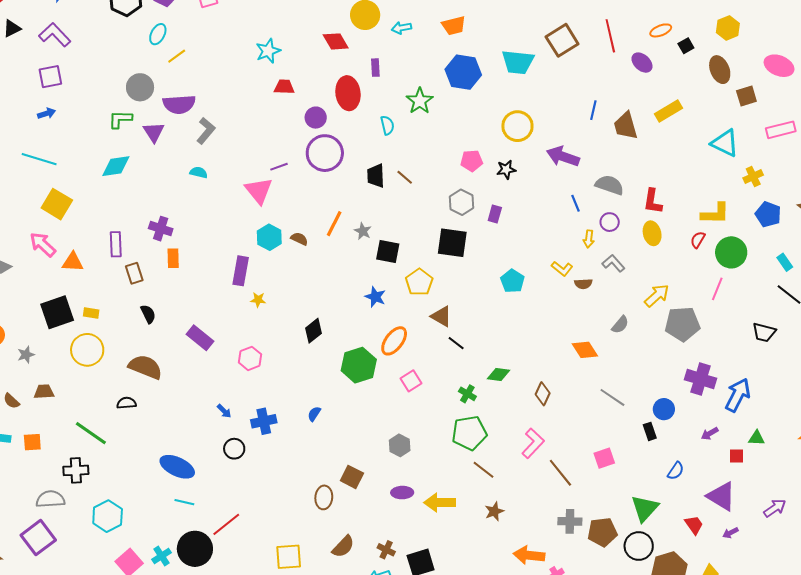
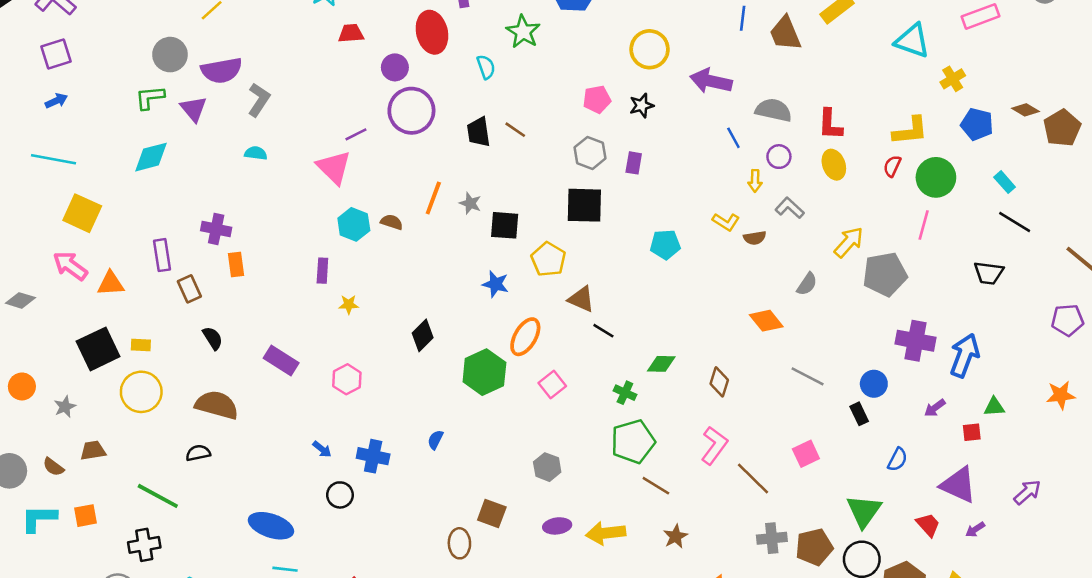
purple rectangle: (241, 271) -> (322, 271), size x0.7
cyan pentagon: (512, 281) -> (665, 245), turned -30
blue cross: (264, 421) -> (373, 456), turned 30

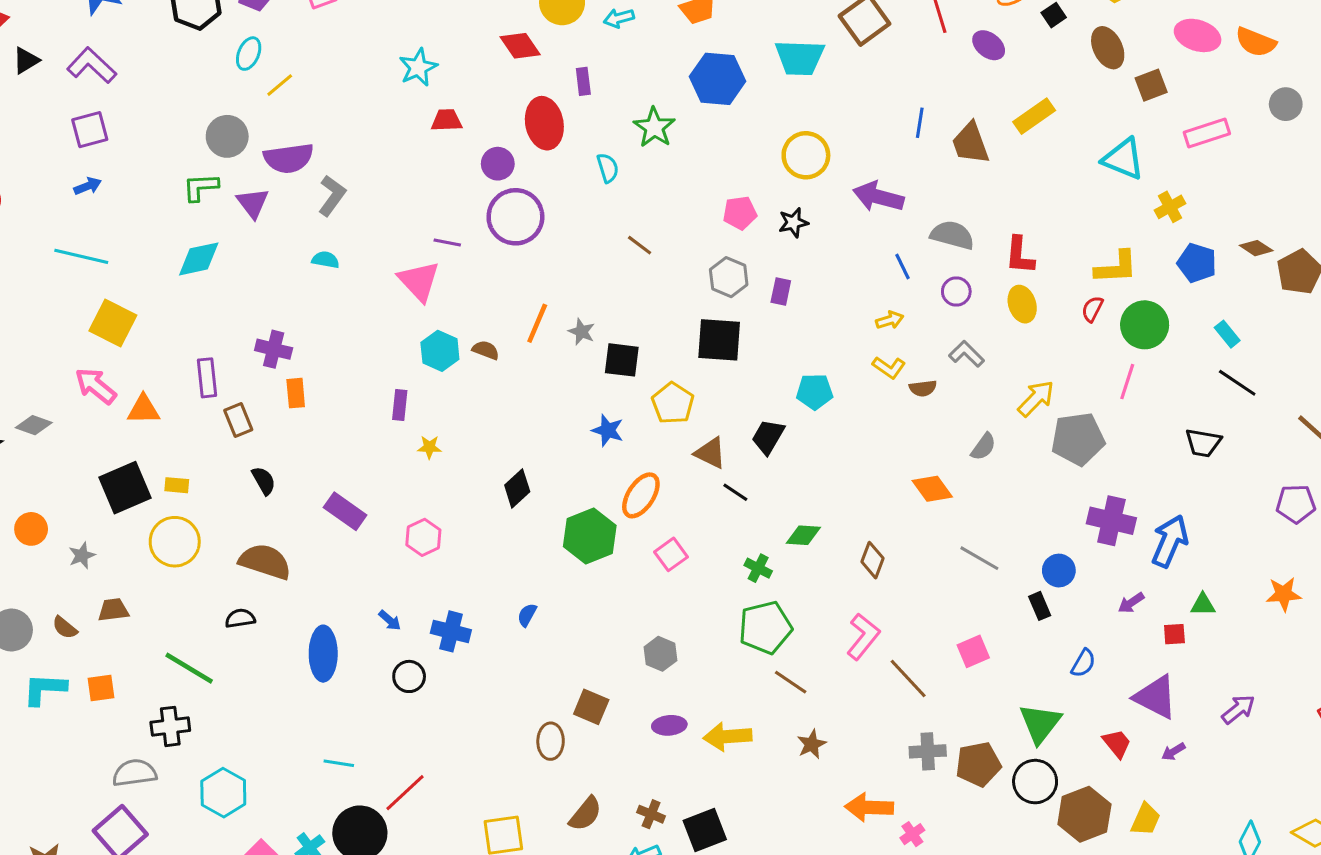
black trapezoid: (479, 132) -> (768, 437), moved, turned 36
purple line: (356, 134) -> (447, 242), turned 35
yellow arrow: (755, 181) -> (890, 320), moved, turned -110
blue ellipse: (271, 526) -> (323, 654), moved, turned 69

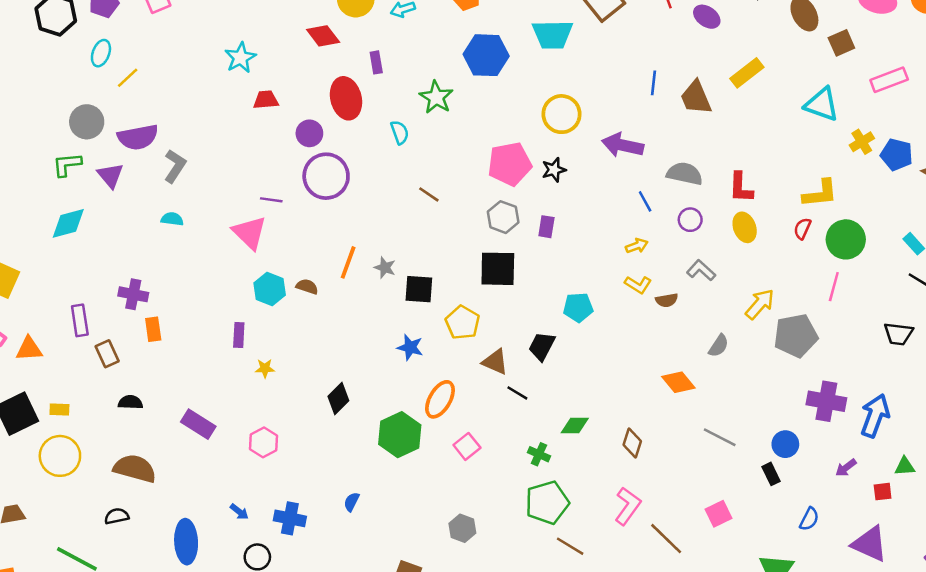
pink pentagon: (740, 213) -> (510, 164), size x1.6
blue pentagon: (1197, 263) -> (897, 155), moved
black semicircle: (264, 481) -> (130, 402), turned -55

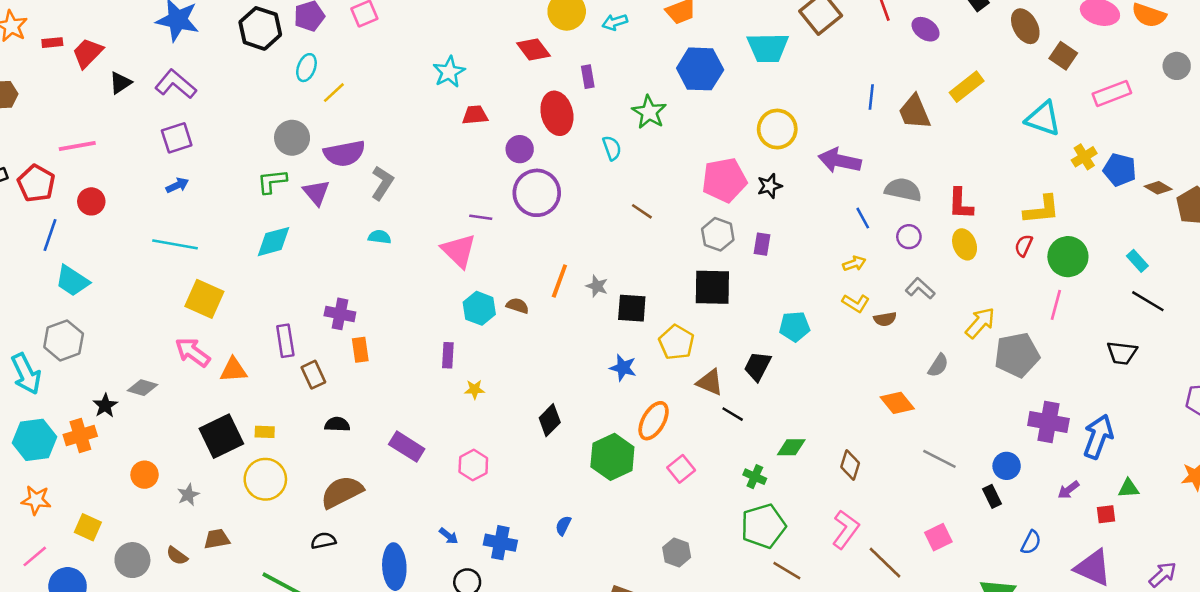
brown square: (841, 43) -> (1063, 56), turned -32
brown semicircle: (135, 469) -> (342, 492), turned -42

